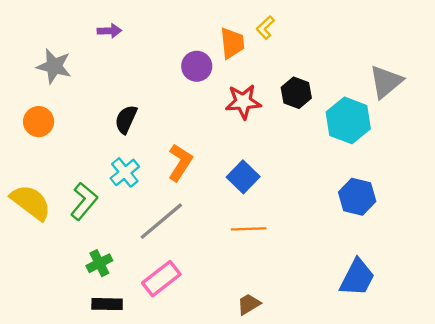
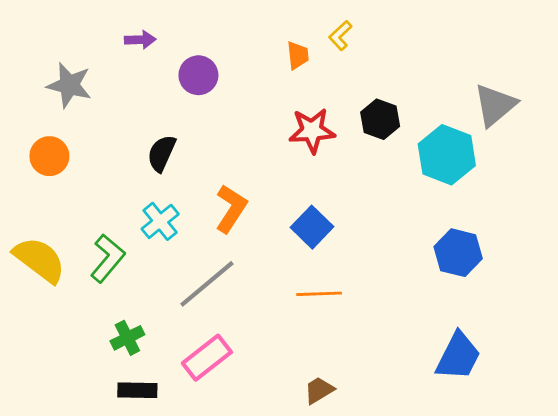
orange trapezoid: (232, 43) -> (298, 55), size x0.7
purple circle: (197, 66) -> (198, 75), moved

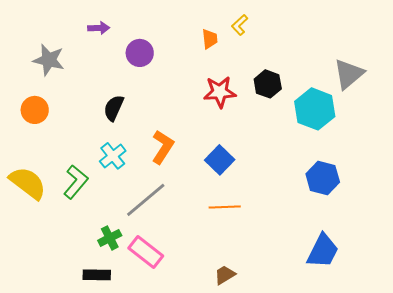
green cross: (127, 338) -> (110, 238), moved
pink rectangle: (207, 358) -> (146, 252), turned 76

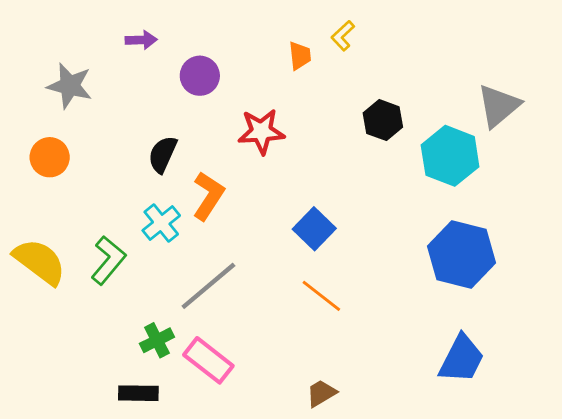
red star: (220, 92) -> (261, 131), moved
orange L-shape: (163, 147) -> (208, 196), moved
blue hexagon: (323, 178) -> (461, 254), size x1.4
orange line: (225, 207) -> (321, 296), turned 40

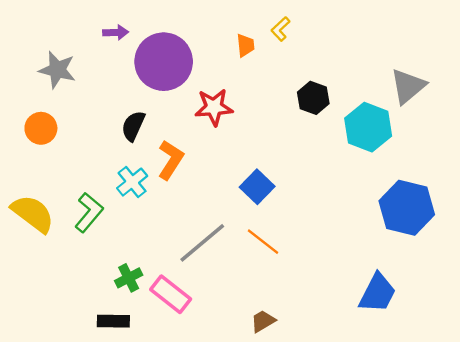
purple circle: (200, 76) -> (164, 62), size x1.8
blue hexagon: (461, 254) -> (407, 208), moved
gray line: (208, 286) -> (202, 243), moved

